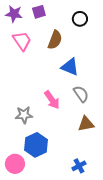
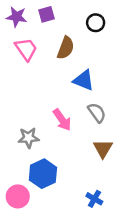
brown triangle: (86, 124) -> (103, 149), turned -48
blue cross: (79, 166) -> (94, 199), turned -32

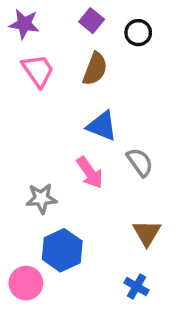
purple square: (46, 14) -> (92, 21), moved, turned -35
blue triangle: (84, 80) -> (102, 126), moved
brown triangle: (103, 149) -> (147, 233), moved

